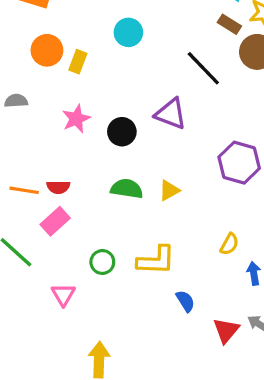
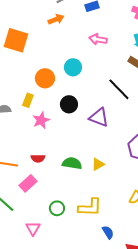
orange circle: (47, 50) -> (45, 78), moved
yellow rectangle: (78, 62) -> (28, 100), moved
black circle: (122, 132) -> (69, 104), moved
red semicircle: (58, 187) -> (38, 158), moved

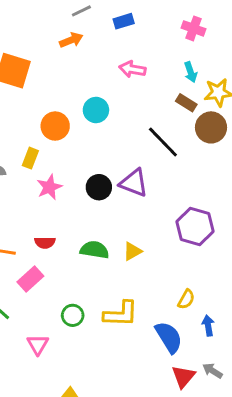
black circle: (69, 104) -> (99, 187), moved
blue semicircle: (108, 232) -> (169, 337), moved, size x1.6

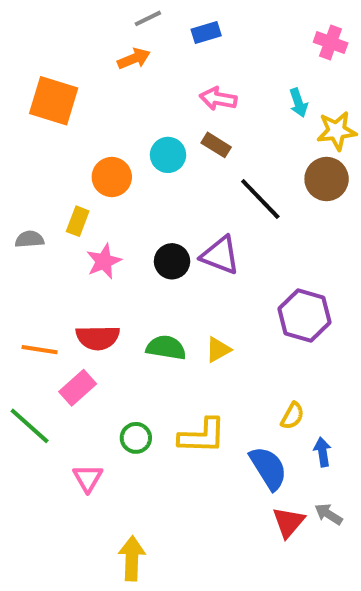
pink cross: (194, 28) -> (331, 43), moved
brown rectangle: (186, 103) -> (216, 145), moved
red semicircle: (45, 243) -> (98, 338), size x1.5

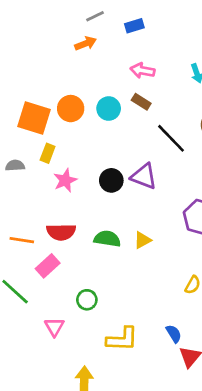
orange square: (54, 101) -> (34, 118), moved
orange circle: (112, 177) -> (71, 109), moved
yellow L-shape: (202, 436) -> (122, 339), moved
blue semicircle: (268, 468) -> (174, 334), moved, size x0.6

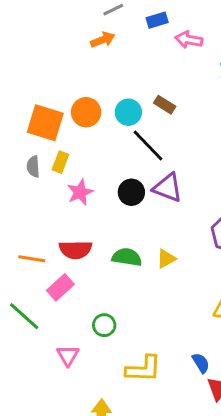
pink arrow: (143, 71) -> (189, 40), moved
black line: (171, 138) -> (148, 145), moved
gray semicircle: (15, 165) -> (33, 167), moved, turned -90

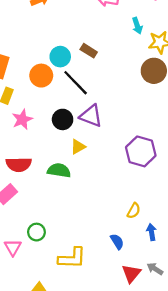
orange circle: (86, 112) -> (41, 76), moved
yellow triangle: (166, 259) -> (78, 147), moved
green circle: (104, 325) -> (36, 232), moved
blue semicircle: (201, 363) -> (117, 242), moved

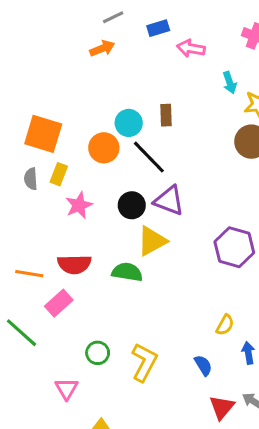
brown rectangle: (89, 51) -> (166, 115), turned 56
yellow triangle: (78, 147) -> (152, 241), size x1.5
pink triangle: (13, 247) -> (67, 389), moved
yellow L-shape: (72, 258) -> (144, 362), moved, turned -64

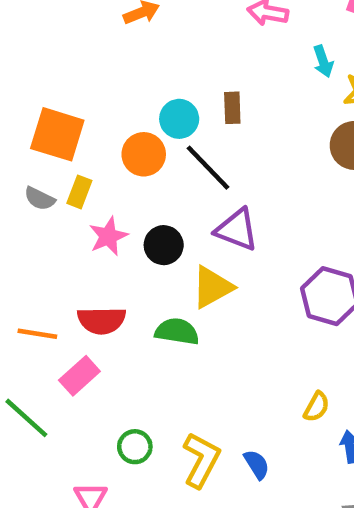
gray semicircle: (31, 179) -> (40, 199), turned -60
black circle: (132, 205) -> (164, 245), moved
blue semicircle: (203, 365) -> (257, 464), moved

